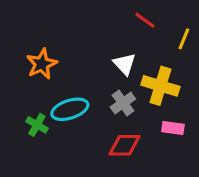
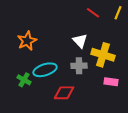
yellow line: (184, 39) -> (118, 13), moved
gray cross: (123, 103) -> (79, 66), turned 35
red diamond: (125, 145) -> (64, 93), moved

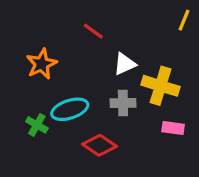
red line: (93, 13) -> (93, 31), moved
white triangle: (80, 41) -> (125, 64), turned 49
red diamond: (64, 93) -> (100, 145), turned 35

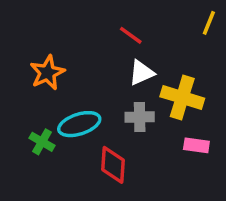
red line: (93, 31) -> (131, 35), moved
red diamond: (100, 145) -> (113, 165), turned 60

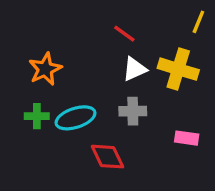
yellow cross: (182, 97) -> (178, 69), moved
green cross: (42, 142) -> (37, 116), moved, turned -30
red diamond: (113, 165) -> (108, 157), turned -30

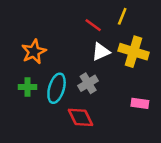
yellow line: (198, 22) -> (122, 16), moved
gray cross: (133, 111) -> (88, 83), moved, turned -30
cyan ellipse: (76, 118) -> (57, 88), turned -56

